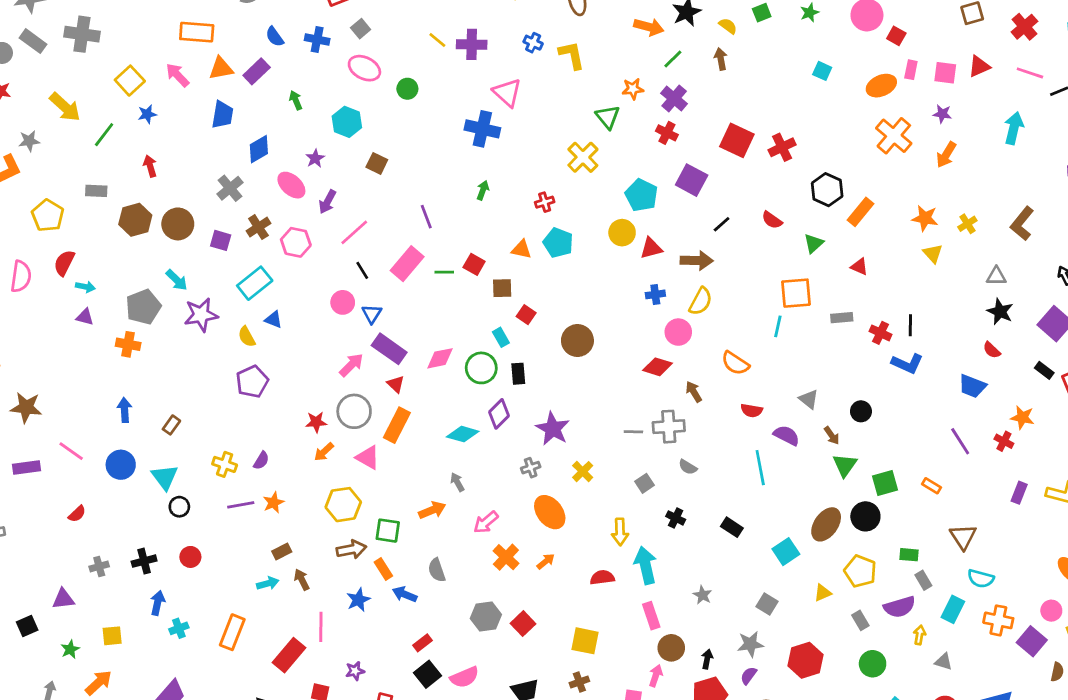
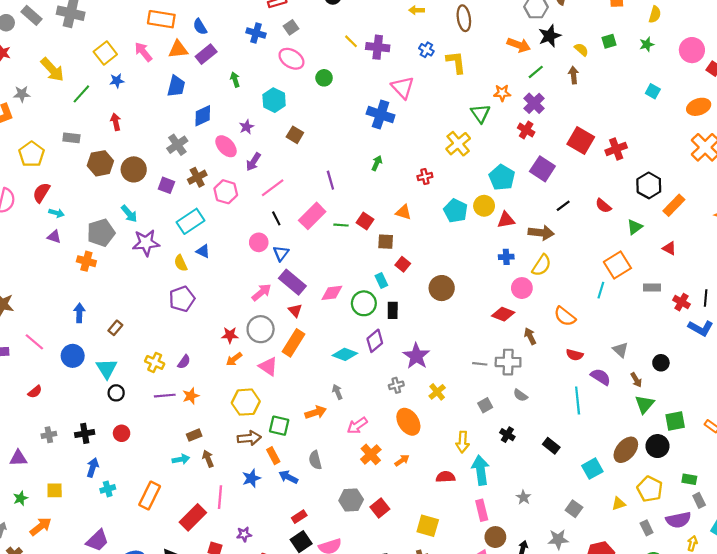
blue semicircle: (275, 37) -> (200, 27), moved
cyan pentagon: (558, 243) -> (456, 211), moved
orange square: (796, 293) -> (617, 265), turned -32

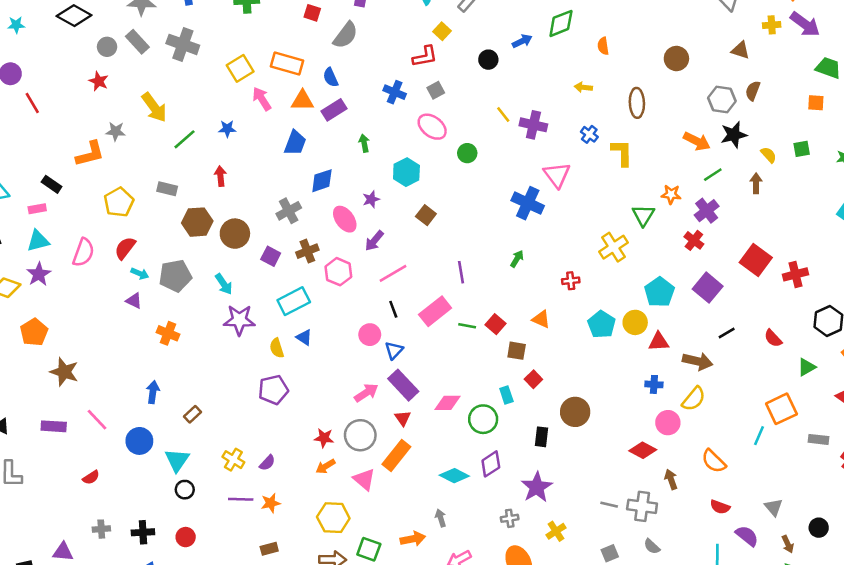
yellow square: (105, 53) -> (240, 68), moved
gray pentagon: (101, 233) -> (175, 276), moved
black rectangle: (393, 310) -> (541, 437), moved

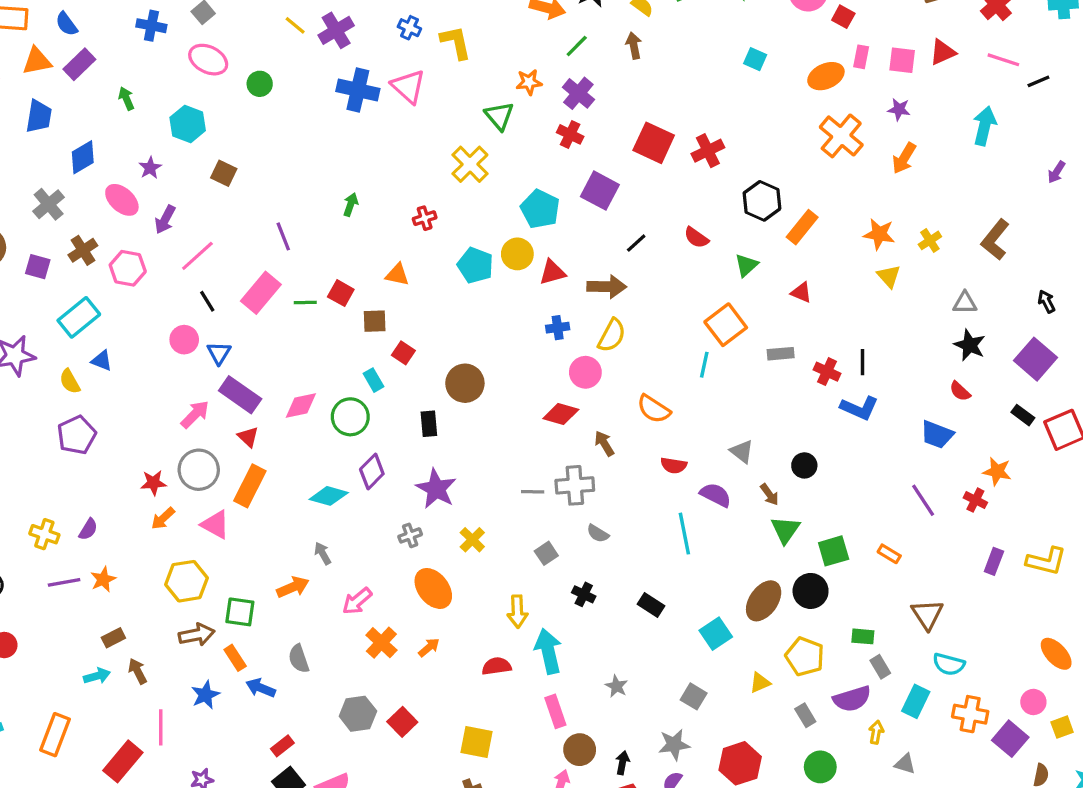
purple cross: (533, 125) -> (336, 30), turned -32
pink triangle: (557, 175) -> (408, 87), moved
blue cross: (528, 203) -> (358, 90), moved

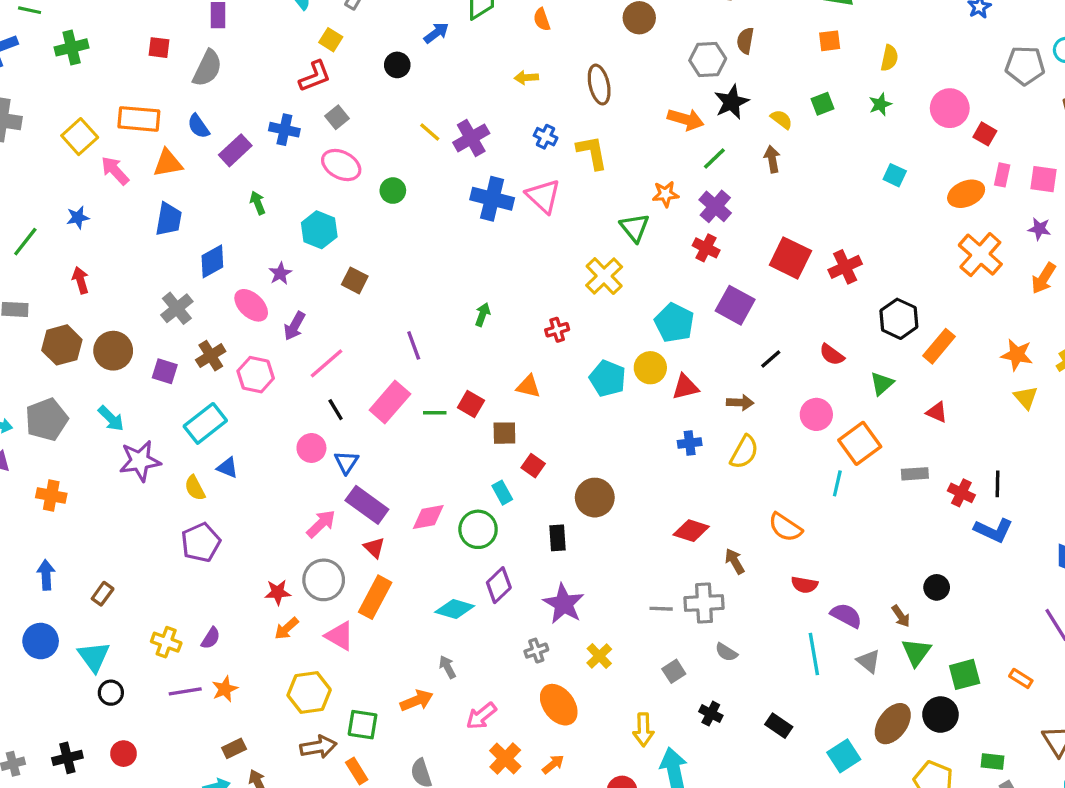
purple rectangle: (79, 64) -> (235, 150), moved
brown arrow: (607, 287) -> (740, 403), size x0.7
pink circle: (585, 372) -> (816, 414), moved
gray triangle: (742, 451) -> (869, 661), moved

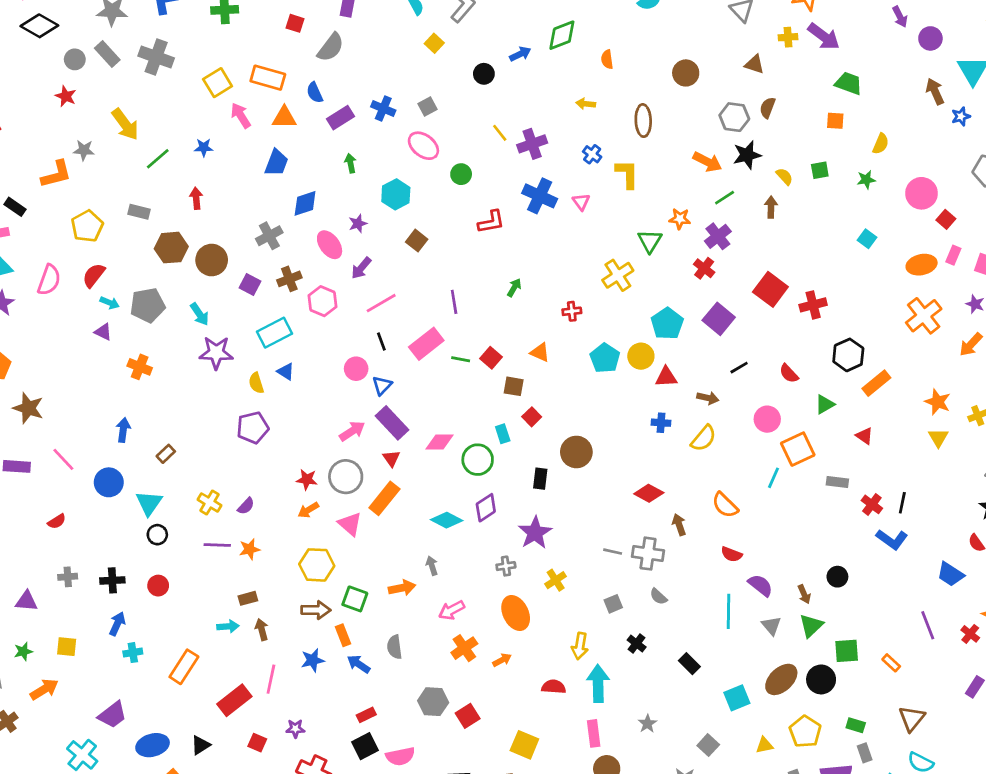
red L-shape: (315, 76) -> (491, 222), moved
pink triangle: (543, 196) -> (581, 202), size x0.6

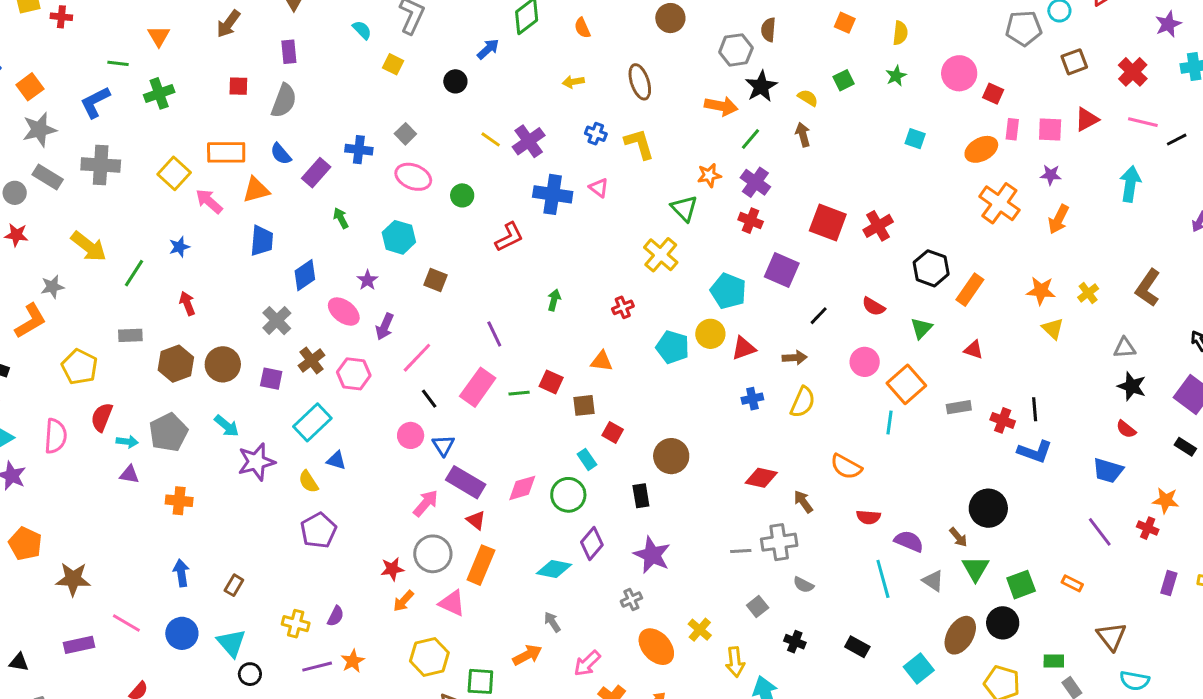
orange square: (835, 121) -> (845, 23), turned 36
black circle: (837, 577) -> (988, 508), size x1.6
yellow cross: (556, 580) -> (700, 630), moved

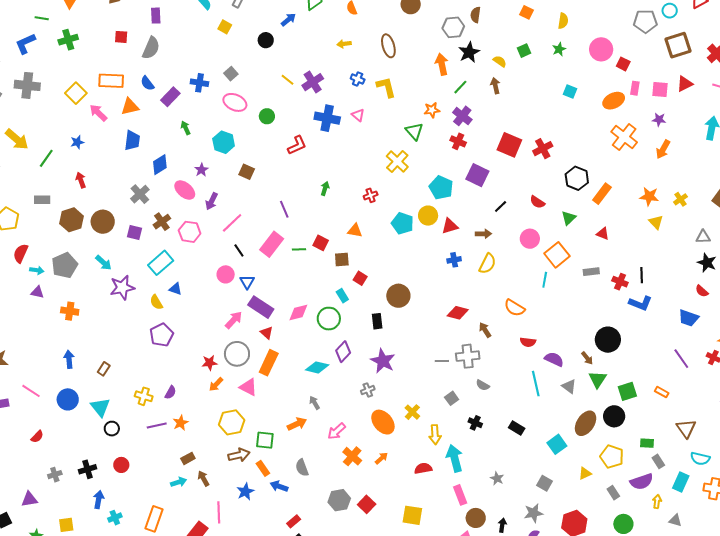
brown square: (1074, 62) -> (678, 45), size x1.5
orange arrow: (721, 106) -> (442, 64), turned -115

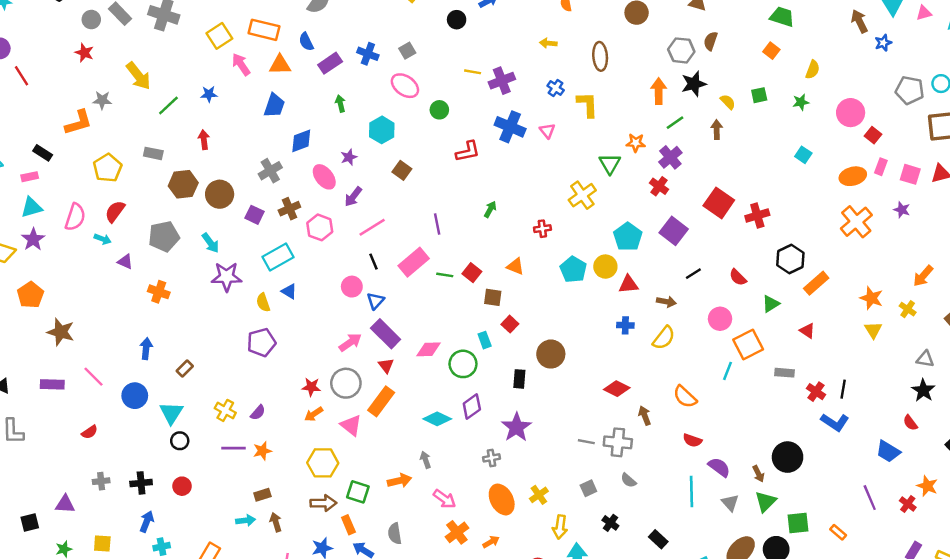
yellow line: (287, 80) -> (473, 72), turned -40
orange arrow: (663, 149) -> (923, 276), moved
yellow cross: (681, 199) -> (908, 309), turned -32
cyan arrow: (37, 270) -> (103, 239), moved
pink arrow: (336, 431) -> (444, 499), turned -114

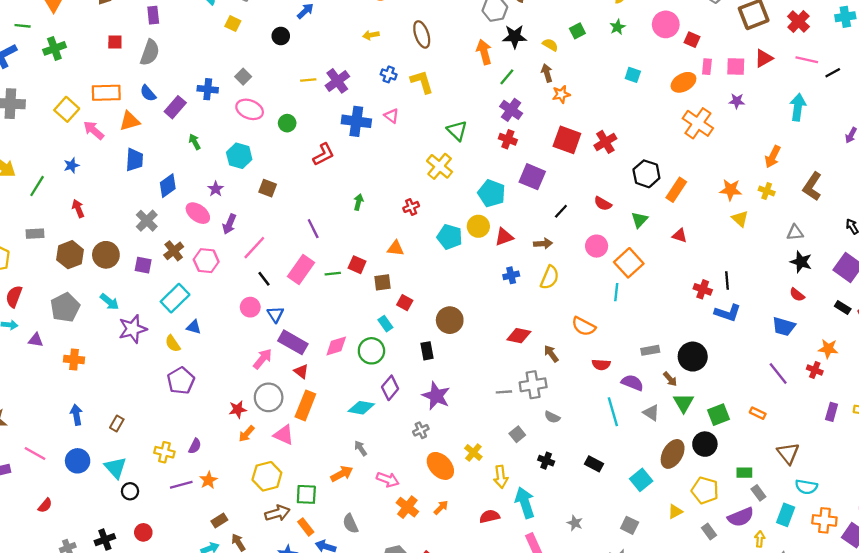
black star: (694, 84) -> (515, 37), turned 30
orange star: (636, 143) -> (561, 94), moved
gray rectangle: (784, 373) -> (650, 350), moved

